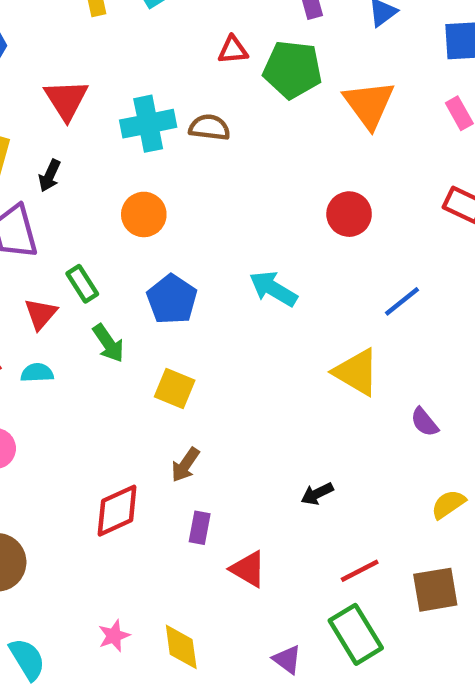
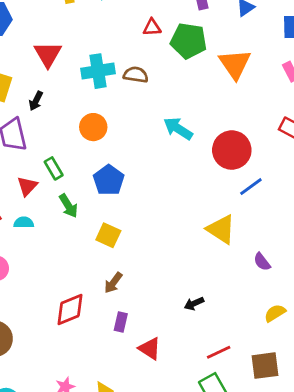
red circle: (349, 214) -> (232, 150), moved, size x1.4
cyan arrow: (273, 289) -> (178, 129), moved

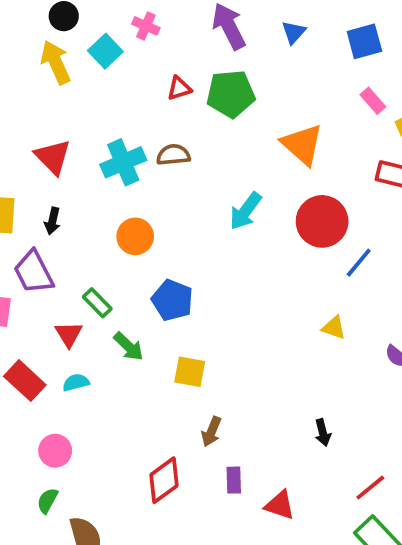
orange triangle: (235, 64) -> (302, 144), moved
cyan arrow: (178, 129) -> (246, 211), turned -72
yellow triangle: (221, 229) -> (334, 328), size x0.6
black arrow: (194, 304) -> (323, 432), turned -66

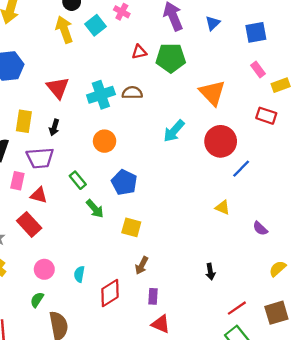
purple trapezoid: (34, 272) -> (40, 158), turned -72
red triangle: (69, 334) -> (39, 195), moved, turned -48
cyan semicircle: (76, 382) -> (79, 274), moved, turned -70
red triangle: (280, 505) -> (161, 324), moved

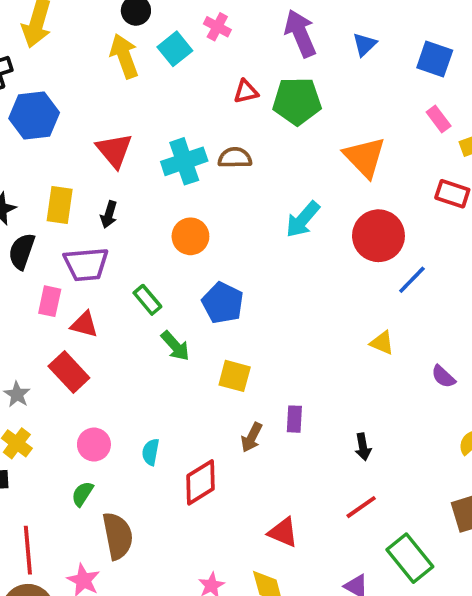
blue square: (256, 32) -> (435, 59), turned 30
purple rectangle: (153, 296) -> (294, 419), moved
red line: (237, 308) -> (361, 507), moved

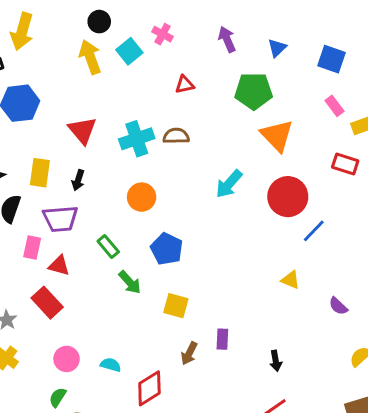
purple arrow: (300, 33) -> (227, 39), size x0.7
green pentagon: (297, 101) -> (254, 91), moved
cyan semicircle: (151, 452) -> (111, 365), turned 96

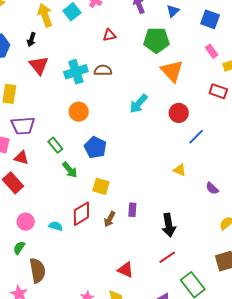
black arrow: (78, 180) -> (31, 39), moved
red circle: (288, 197) -> (179, 113), size x0.7
black arrow: (276, 361) -> (169, 225), size x1.6
red diamond: (149, 388) -> (81, 214), moved

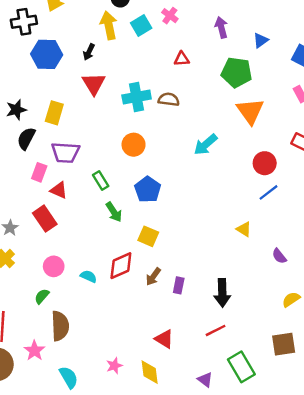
red circle: (179, 113) -> (265, 163), moved
purple rectangle: (132, 210) -> (179, 285), moved

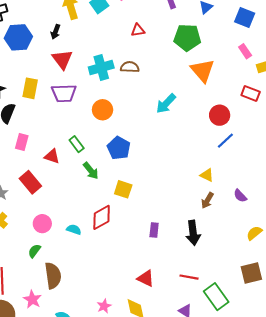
purple trapezoid: (65, 152) -> (64, 93), moved
red triangle: (59, 190) -> (52, 156), moved
brown arrow: (153, 277) -> (207, 200), moved
red line: (216, 330) -> (189, 277), moved, turned 42

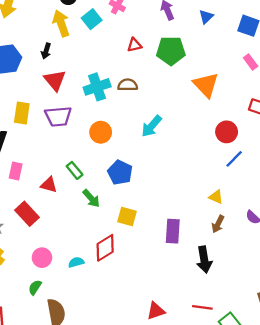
green pentagon: (187, 38) -> (171, 51), moved
cyan arrow: (166, 104) -> (152, 126), moved
cyan semicircle: (74, 230) -> (76, 262), turned -32
purple rectangle: (154, 230) -> (173, 231), moved, size x1.5
red triangle: (146, 278) -> (156, 311), turned -42

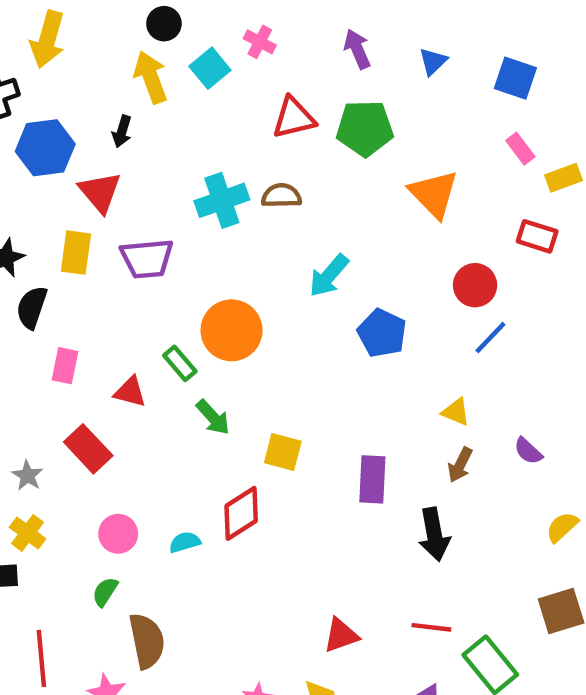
red triangle: (134, 45) -> (294, 118), size x1.5
red triangle: (55, 80) -> (100, 192), moved
orange circle: (101, 132) -> (232, 330), moved, size x1.4
blue pentagon: (120, 172) -> (382, 333), moved

